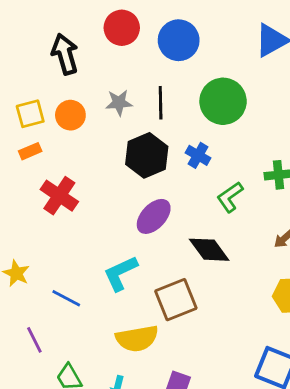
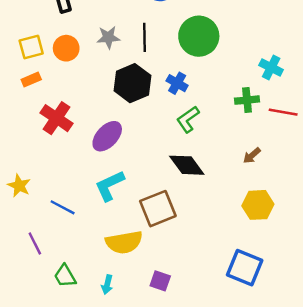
green L-shape: (230, 197) -> (188, 119), moved
purple ellipse: (154, 216) -> (107, 136), moved

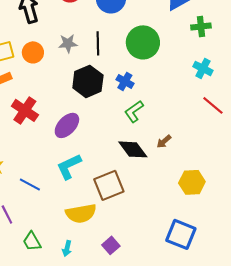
green cross: (247, 100) -> (201, 26), moved
red line: (283, 112) -> (213, 105), turned 30
brown arrow: (252, 155) -> (164, 141), moved
purple square: (160, 281) -> (111, 245), turned 30

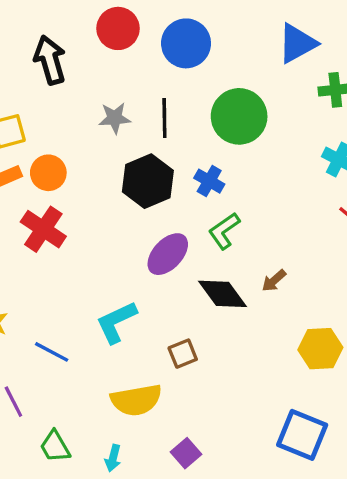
orange circle: (33, 52) -> (48, 173), moved
purple ellipse: (67, 125) -> (168, 254), moved
brown square: (109, 185) -> (183, 354), size x0.6

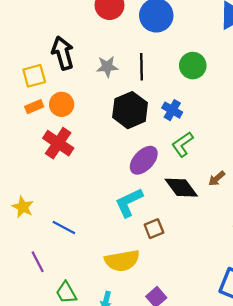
black arrow: (50, 60) -> (63, 53), moved
green circle: (239, 116) -> (193, 66), size x0.7
cyan L-shape: (116, 322) -> (129, 202), moved

